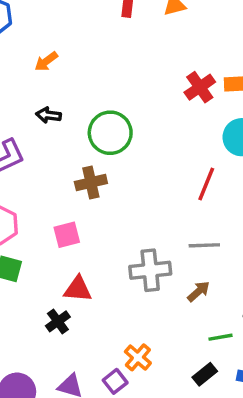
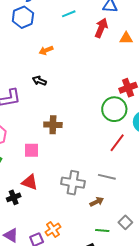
green circle: (110, 133) -> (114, 109), moved

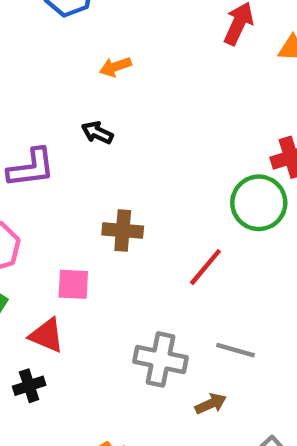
red line: (117, 143) -> (205, 267), moved
red triangle: (30, 182) -> (47, 335), moved

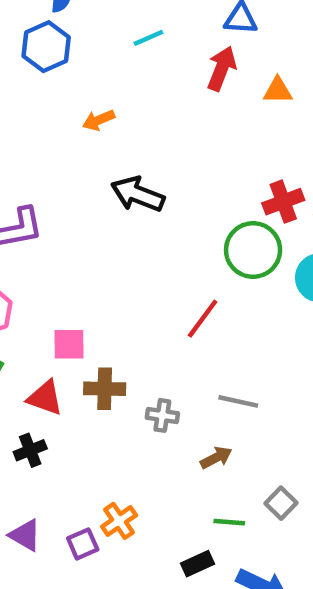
black arrow: (97, 133) -> (138, 194), moved, size x1.6
brown cross: (123, 230) -> (105, 389), moved
gray cross: (161, 359) -> (162, 415), size x0.6

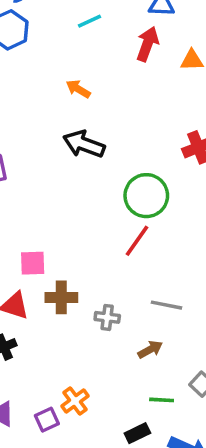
orange arrow: (99, 120) -> (78, 89), moved, turned 55
green circle: (253, 250) -> (146, 196), moved

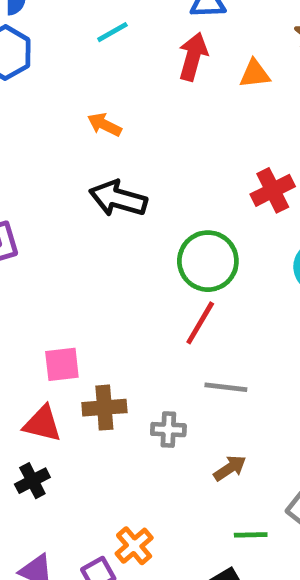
gray line: (167, 305) -> (226, 387), moved

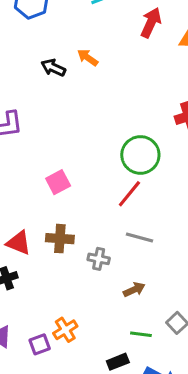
black arrow: (118, 199) -> (53, 68), moved, size x0.7
pink square: (62, 364) -> (58, 182), moved, turned -30

